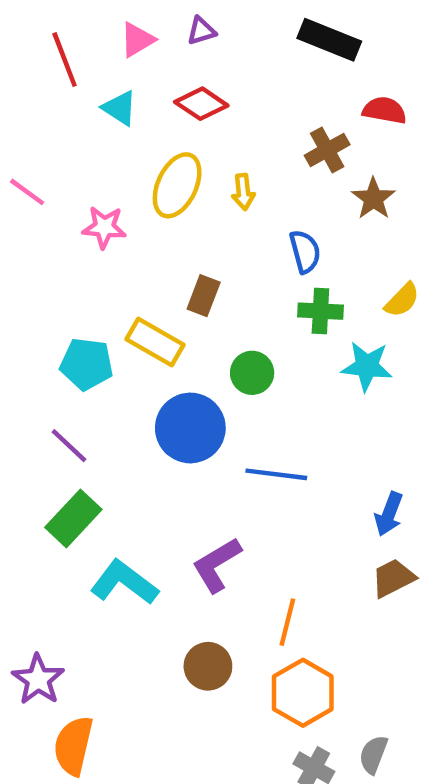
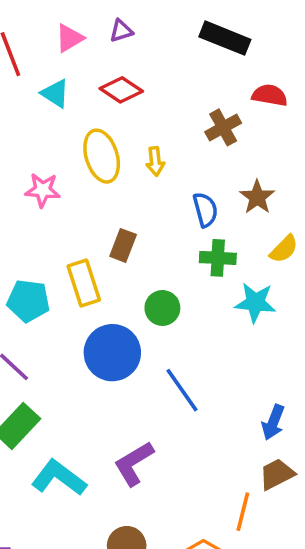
yellow ellipse: (177, 185) -> (102, 156), turned -42
brown star: (373, 199) -> (257, 197), moved
yellow rectangle: (155, 342) -> (84, 283), turned 42
blue line: (276, 474) -> (182, 390), turned 48
orange line: (287, 622) -> (243, 512), moved

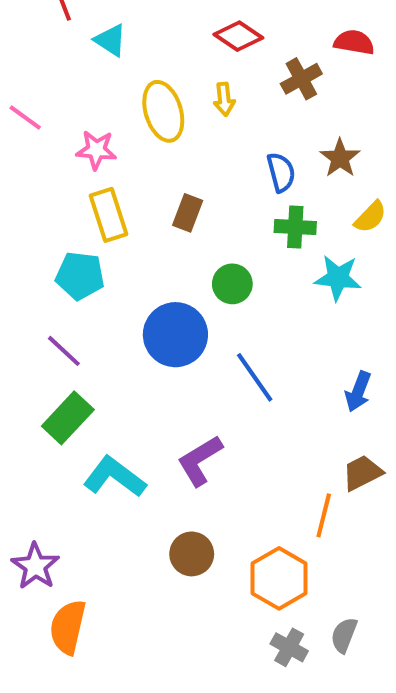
red diamond: (121, 90) -> (238, 36), moved
yellow arrow: (155, 161) -> (224, 99), moved
yellow rectangle: (84, 283) -> (108, 215), moved
blue arrow: (273, 422) -> (358, 392), moved

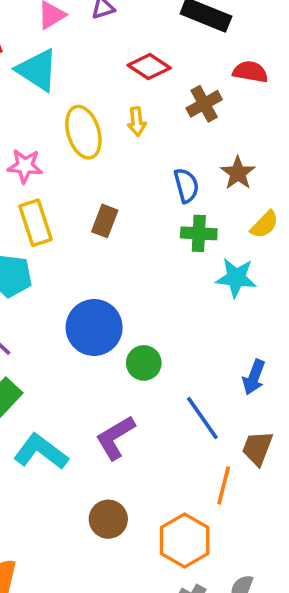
cyan triangle: (110, 40) -> (37, 70), size x1.5
green circle: (232, 284) -> (144, 363), moved
blue line: (255, 377) -> (202, 418), moved
brown trapezoid: (362, 473) -> (257, 448), turned -42

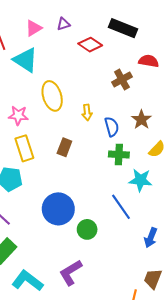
red diamond: (149, 67) -> (90, 45), moved
yellow arrow: (137, 122) -> (87, 112), moved
blue line: (202, 418) -> (121, 207), moved

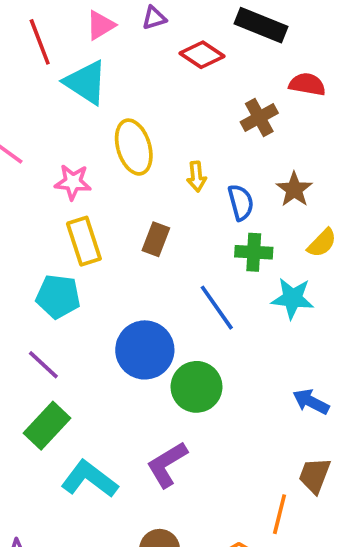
blue line: (121, 207) -> (217, 308), moved
green circle: (87, 229) -> (196, 387), size x1.4
blue arrow: (151, 238) -> (311, 402), turned 96

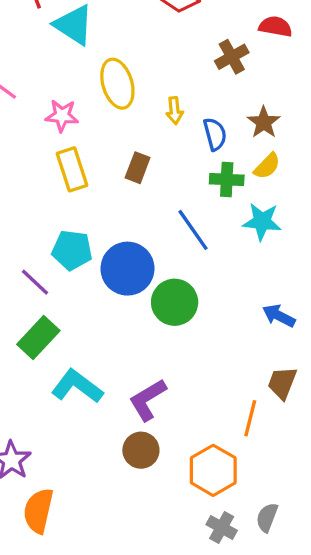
yellow semicircle: (322, 243) -> (267, 166), moved
cyan pentagon: (58, 296) -> (72, 250), moved
purple L-shape: (167, 464) -> (148, 400), moved

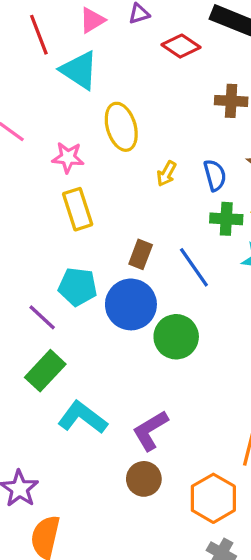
brown cross: (232, 57) -> (231, 101), turned 32
yellow arrow: (175, 111) -> (166, 174), moved, turned 35
brown rectangle: (138, 168) -> (141, 254), moved

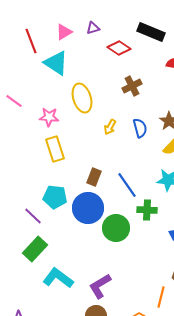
brown cross: (231, 101) -> (132, 86), moved, turned -30
green cross: (226, 219) -> (147, 210), moved

